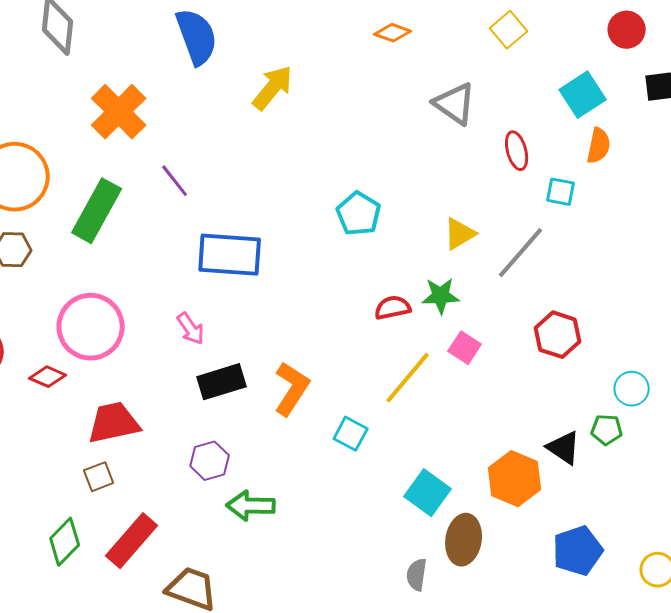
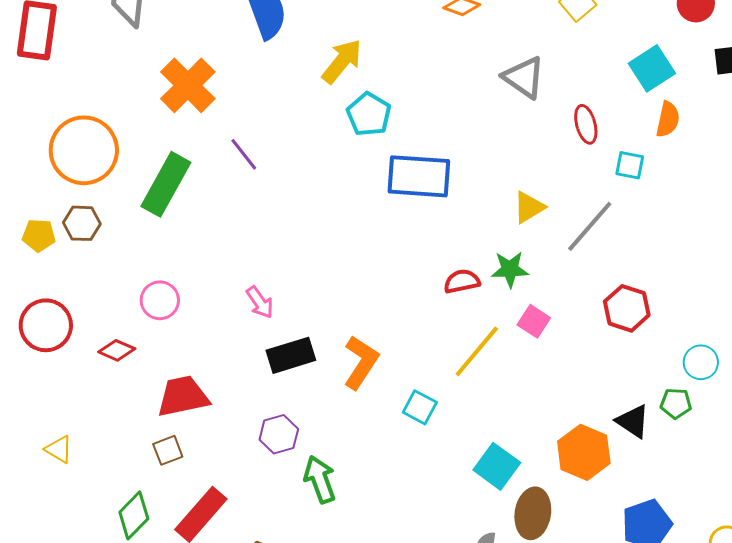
cyan pentagon: (359, 214) -> (369, 114), moved
blue rectangle: (230, 255) -> (419, 176), moved
pink circle: (91, 327) -> (160, 300), size x0.6
green arrow: (251, 506) -> (320, 479), turned 69

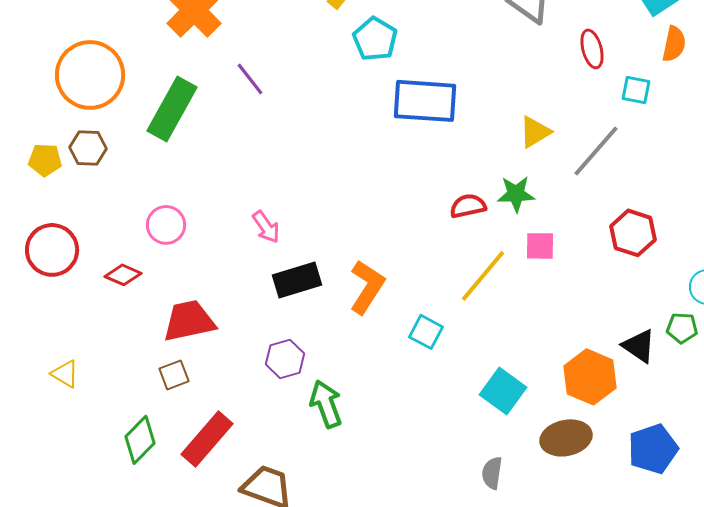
pink square: (534, 321) -> (540, 246), turned -32
brown ellipse: (533, 513) -> (566, 438), moved, turned 69

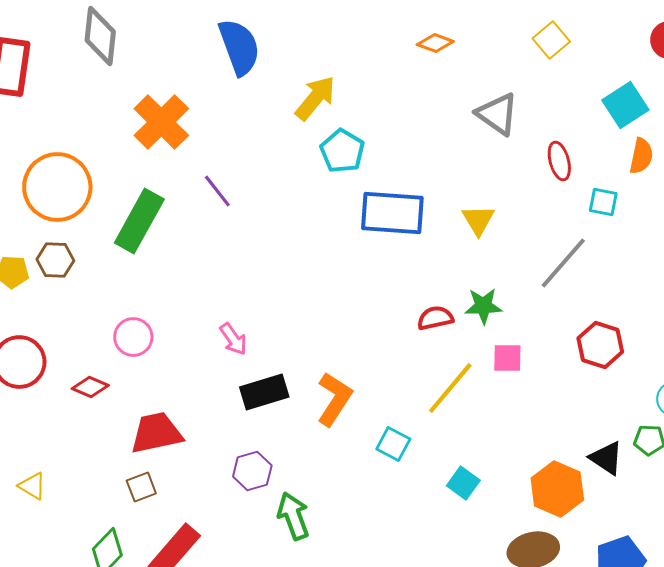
yellow triangle: (535, 132) -> (478, 220), moved, turned -30
cyan square: (503, 391) -> (463, 483), moved, size x0.7

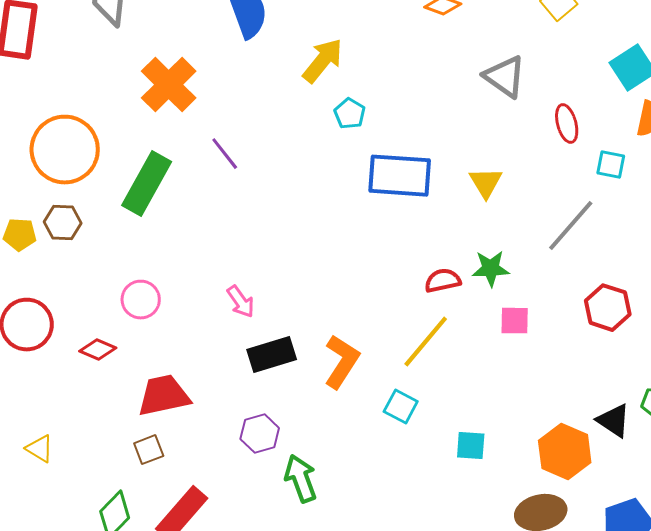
cyan pentagon: (342, 151) -> (350, 114), size x0.7
yellow line: (450, 388) -> (426, 342), moved
cyan square: (463, 483) -> (471, 446), turned -32

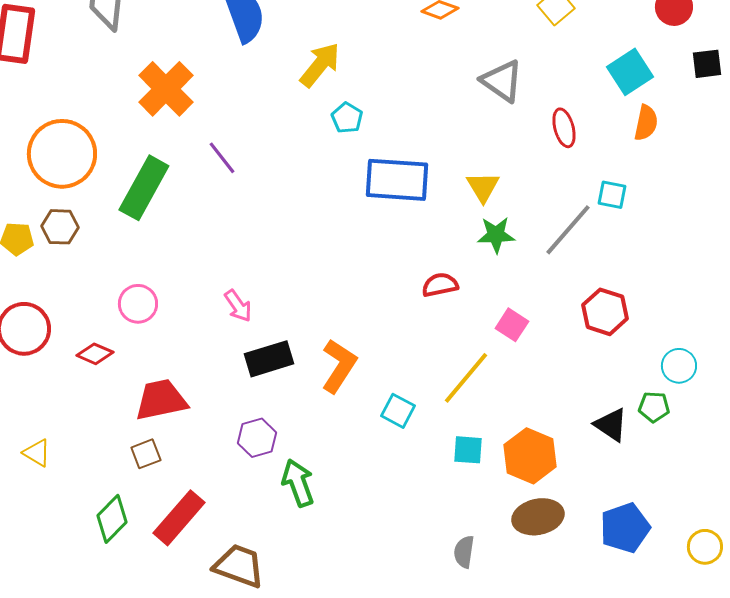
cyan square: (611, 165) -> (612, 195), moved
green star: (491, 269) -> (496, 235), moved
pink square: (515, 321) -> (512, 325), turned 32
yellow line: (426, 342) -> (466, 378), moved
orange hexagon: (565, 452) -> (530, 456), moved

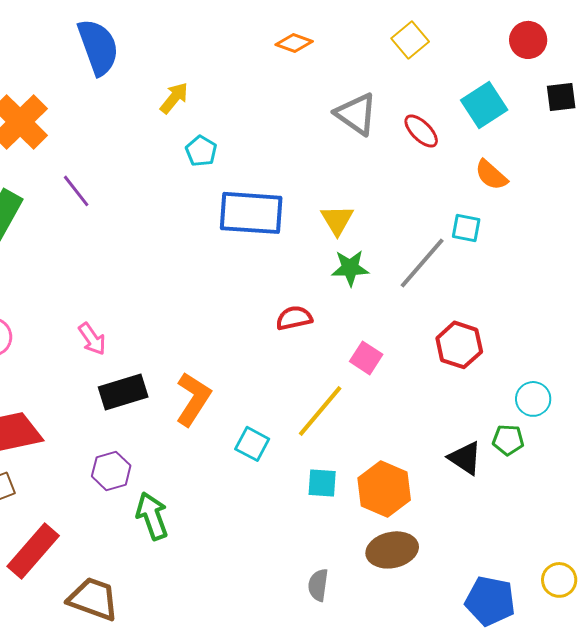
yellow arrow: (320, 65) -> (174, 98), size x0.7
orange semicircle: (646, 123) -> (491, 175), moved, turned 120
red ellipse: (564, 128) -> (421, 131), moved, turned -30
blue pentagon: (625, 528) -> (490, 601), moved, turned 30

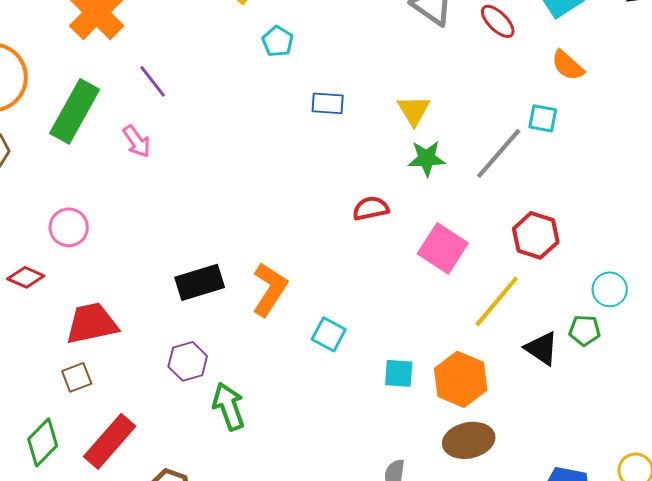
blue rectangle: (251, 213) -> (328, 103), size x0.5
pink arrow: (92, 339) -> (137, 141), moved
pink square: (366, 358) -> (443, 248), size x1.5
yellow line: (320, 411) -> (497, 301), moved

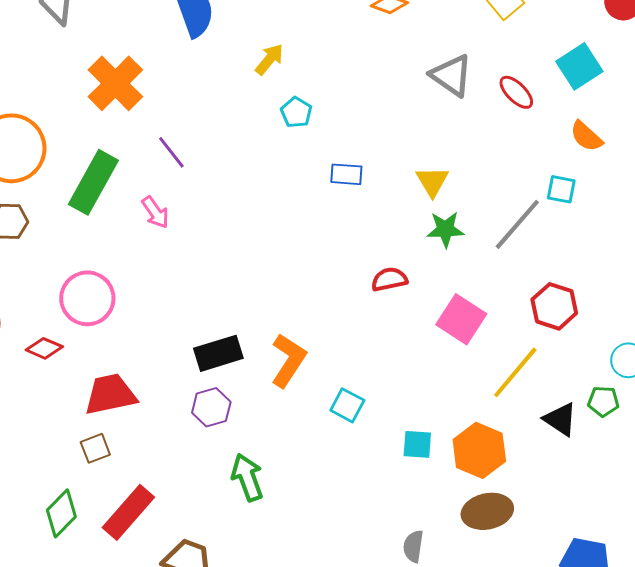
pink circle: (69, 227) -> (87, 298), size x1.4
purple hexagon: (188, 361) -> (211, 407), moved

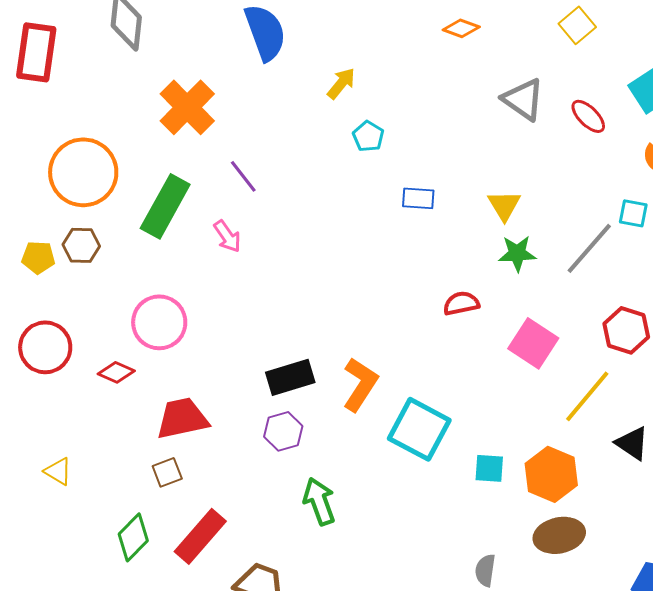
cyan square: (347, 405) -> (419, 429), size x1.8

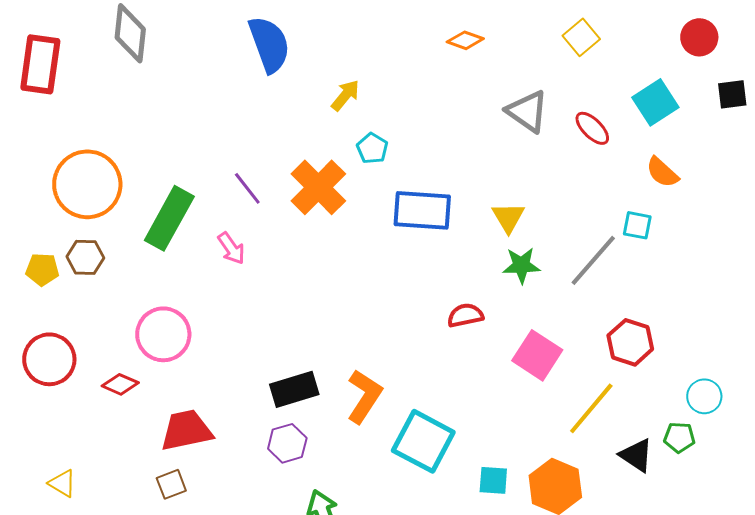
orange cross: (187, 107) -> (318, 187), moved
blue rectangle: (418, 198) -> (422, 210), size x1.8

